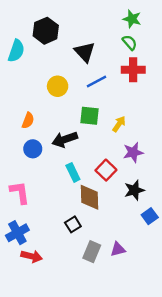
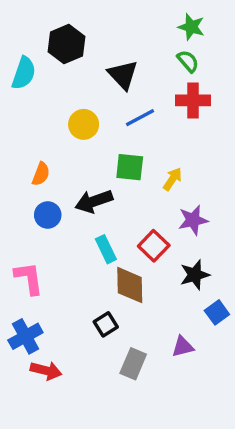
purple triangle: (118, 249) -> (183, 347), moved

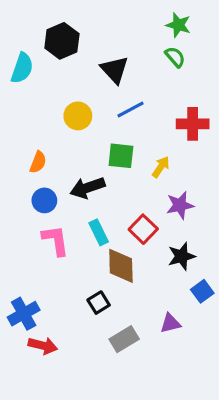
red cross: (193, 100) -> (193, 124), moved
pink L-shape: (29, 278) -> (56, 240), moved
gray rectangle: (133, 364) -> (124, 339), turned 36

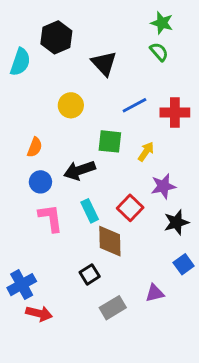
blue line: (130, 110) -> (134, 105), moved
black star: (182, 256) -> (176, 222), moved

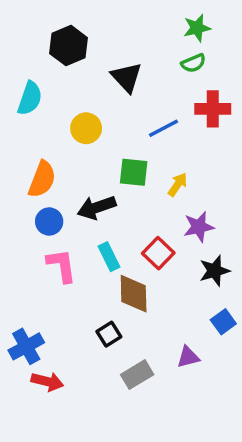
green star: (162, 23) -> (197, 28), turned -30
green semicircle: (159, 52) -> (193, 63), turned 108
cyan semicircle: (20, 62) -> (30, 98), moved
red cross: (175, 113) -> (213, 109), moved
orange semicircle: (35, 147) -> (42, 179), size x1.5

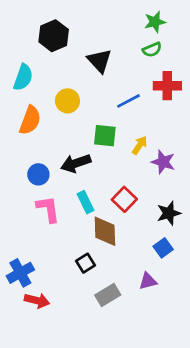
orange semicircle: (42, 179) -> (30, 120), moved
purple star: (199, 227) -> (163, 162), moved, turned 30
blue square: (223, 322) -> (163, 248), moved

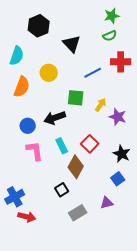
black star: (169, 213) -> (122, 154), turned -30
brown diamond: (105, 231) -> (76, 167), turned 30

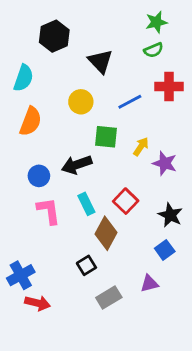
yellow circle: (49, 73) -> (81, 102), moved

